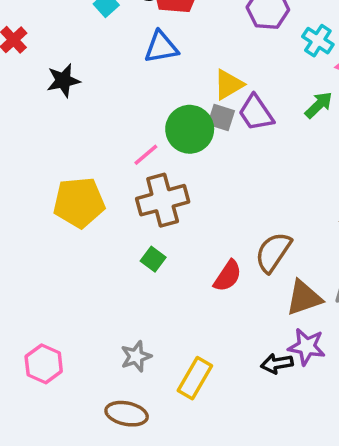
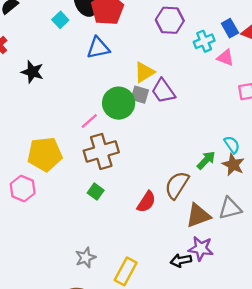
cyan cross: (318, 41) -> (204, 41), turned 36
black star: (63, 81) -> (32, 72), turned 30
green arrow: (319, 105) -> (206, 160), moved
pink hexagon: (44, 364) -> (23, 189), moved

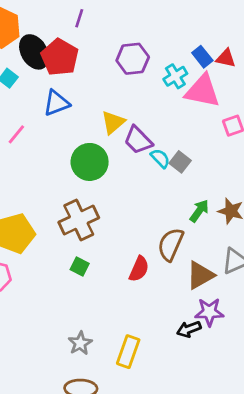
pink triangle: (225, 58) -> (203, 91), size x1.8
gray square: (140, 95) -> (180, 162), moved, turned 30
pink line: (89, 121) -> (16, 134), moved
cyan semicircle: (232, 145) -> (160, 158), moved

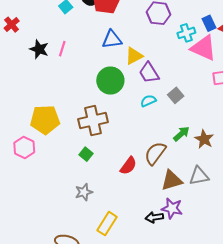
blue triangle: (56, 103) -> (112, 40), moved
pink line: (16, 134) -> (62, 49), turned -35
cyan semicircle: (160, 158) -> (148, 101), moved, turned -84
gray star: (80, 343) -> (84, 192), moved

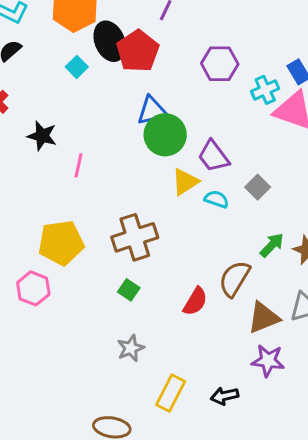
pink line: (62, 49) -> (78, 165), moved
yellow triangle: (134, 56) -> (185, 182), moved
green circle: (110, 81) -> (165, 135), moved
cyan semicircle: (148, 101) -> (217, 199), turned 49
black arrow: (154, 217) -> (225, 396), moved

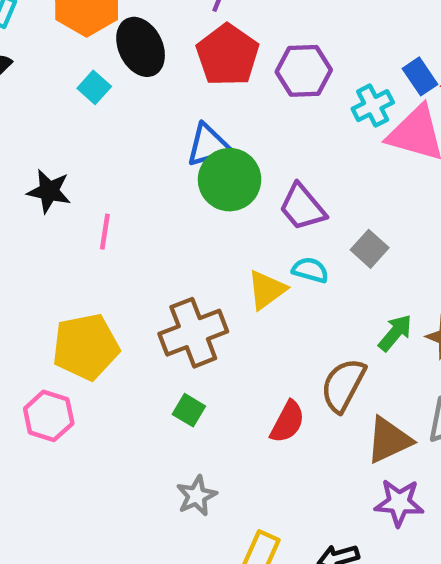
red pentagon: (138, 51) -> (227, 55), moved
yellow triangle: (185, 182) -> (267, 290), moved

